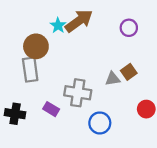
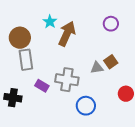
brown arrow: (79, 21) -> (67, 34), moved, turned -30
brown circle: (36, 46) -> (20, 38), moved
purple rectangle: (51, 109) -> (42, 86), moved

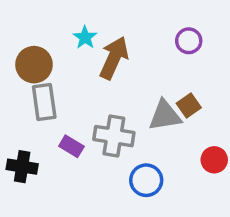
gray triangle: (97, 68) -> (165, 116), size x1.5

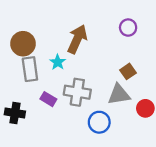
cyan star: (85, 37) -> (58, 62), moved
gray triangle: (165, 116) -> (119, 94), moved

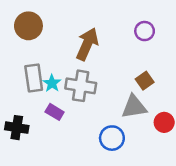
brown circle: (23, 44) -> (28, 26), moved
cyan star: (58, 62) -> (52, 83), moved
gray cross: (77, 92) -> (81, 86), moved

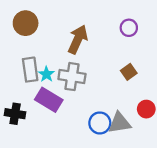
gray triangle: (134, 107) -> (120, 123), moved
purple rectangle: (55, 112) -> (49, 100), size x1.6

